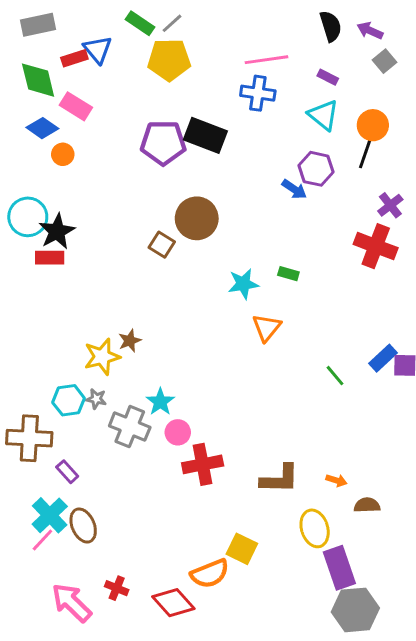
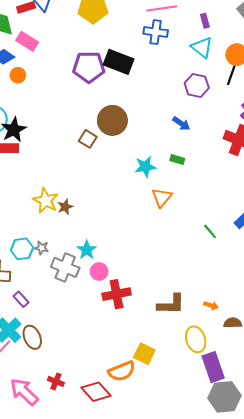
purple rectangle: (328, 77) -> (205, 21), turned 48
blue arrow: (294, 189) -> (181, 124), moved
yellow star: (102, 357) -> (46, 201), moved, turned -30

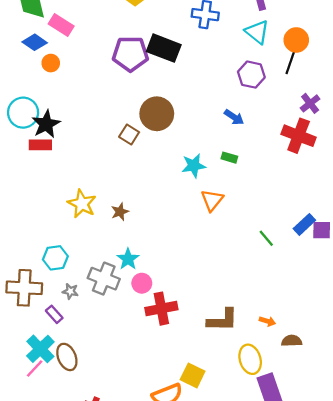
brown star: (65, 207) -> (120, 212), moved
gray star: (42, 248) -> (70, 291), moved

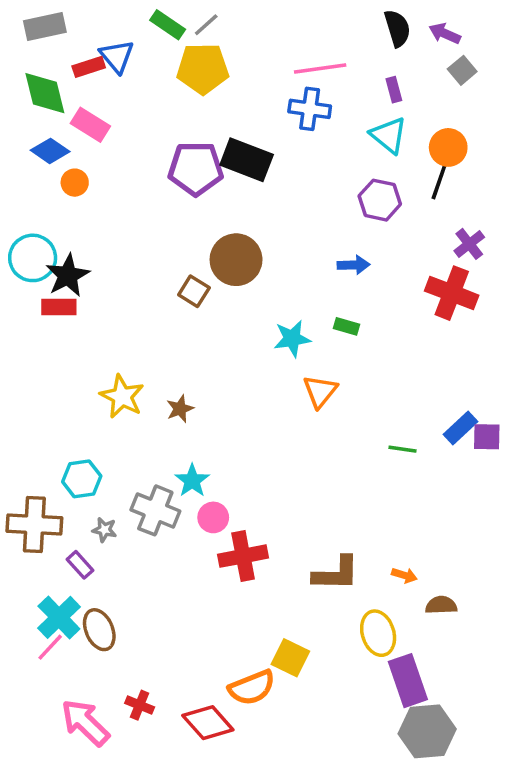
blue arrow: (234, 117) -> (354, 265), turned -36
green line: (266, 238) -> (403, 449), turned -42

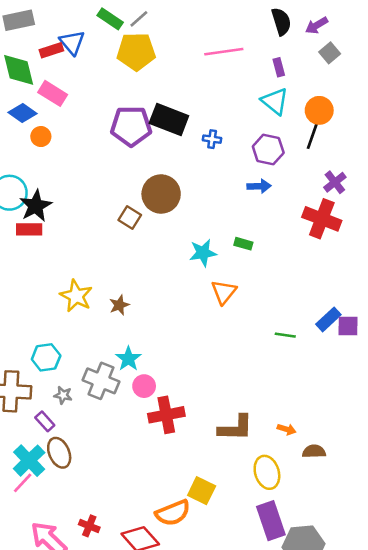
purple arrow: (445, 33) -> (317, 25), turned -55
blue cross: (310, 109) -> (212, 139), moved, size x0.6
blue arrow: (354, 265) -> (259, 186), moved
brown ellipse: (99, 630) -> (59, 453), moved
purple rectangle: (408, 681) -> (271, 521), moved

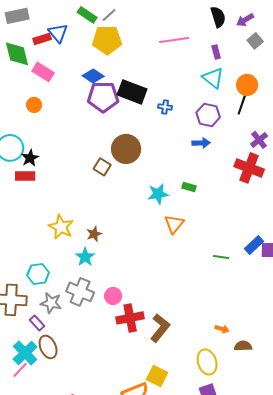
blue diamond: (23, 113) -> (93, 76), moved
black star: (36, 206) -> (30, 158), size x0.7
cyan star: (128, 359) -> (85, 257), moved
gray star: (63, 395) -> (51, 303), size x1.5
brown L-shape: (236, 428) -> (160, 328), moved, turned -52

